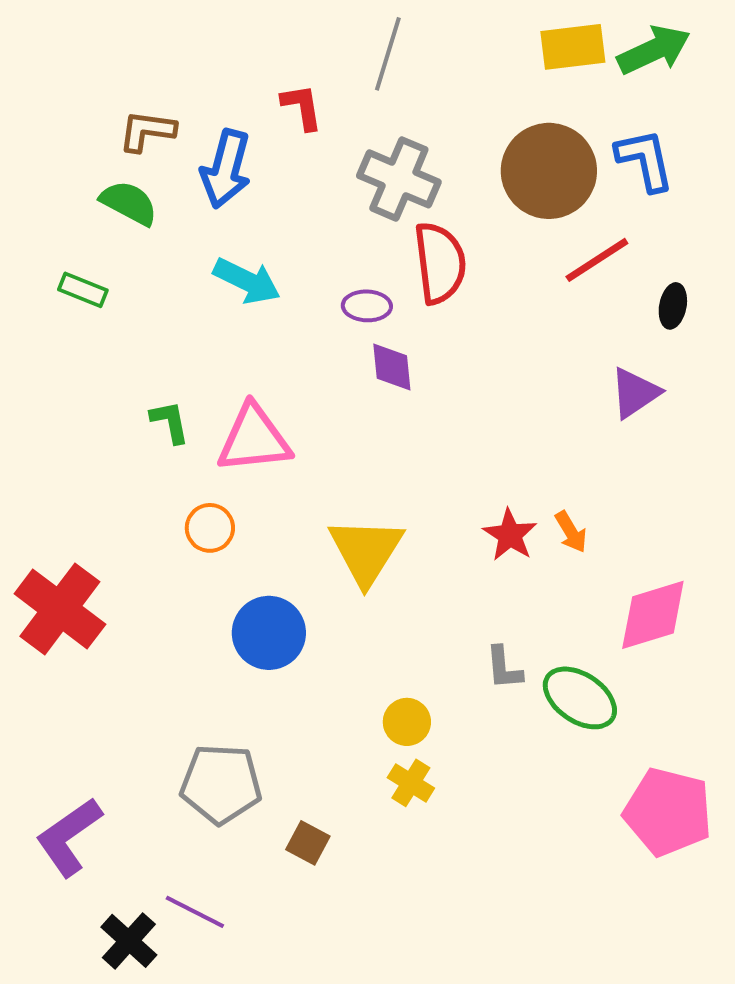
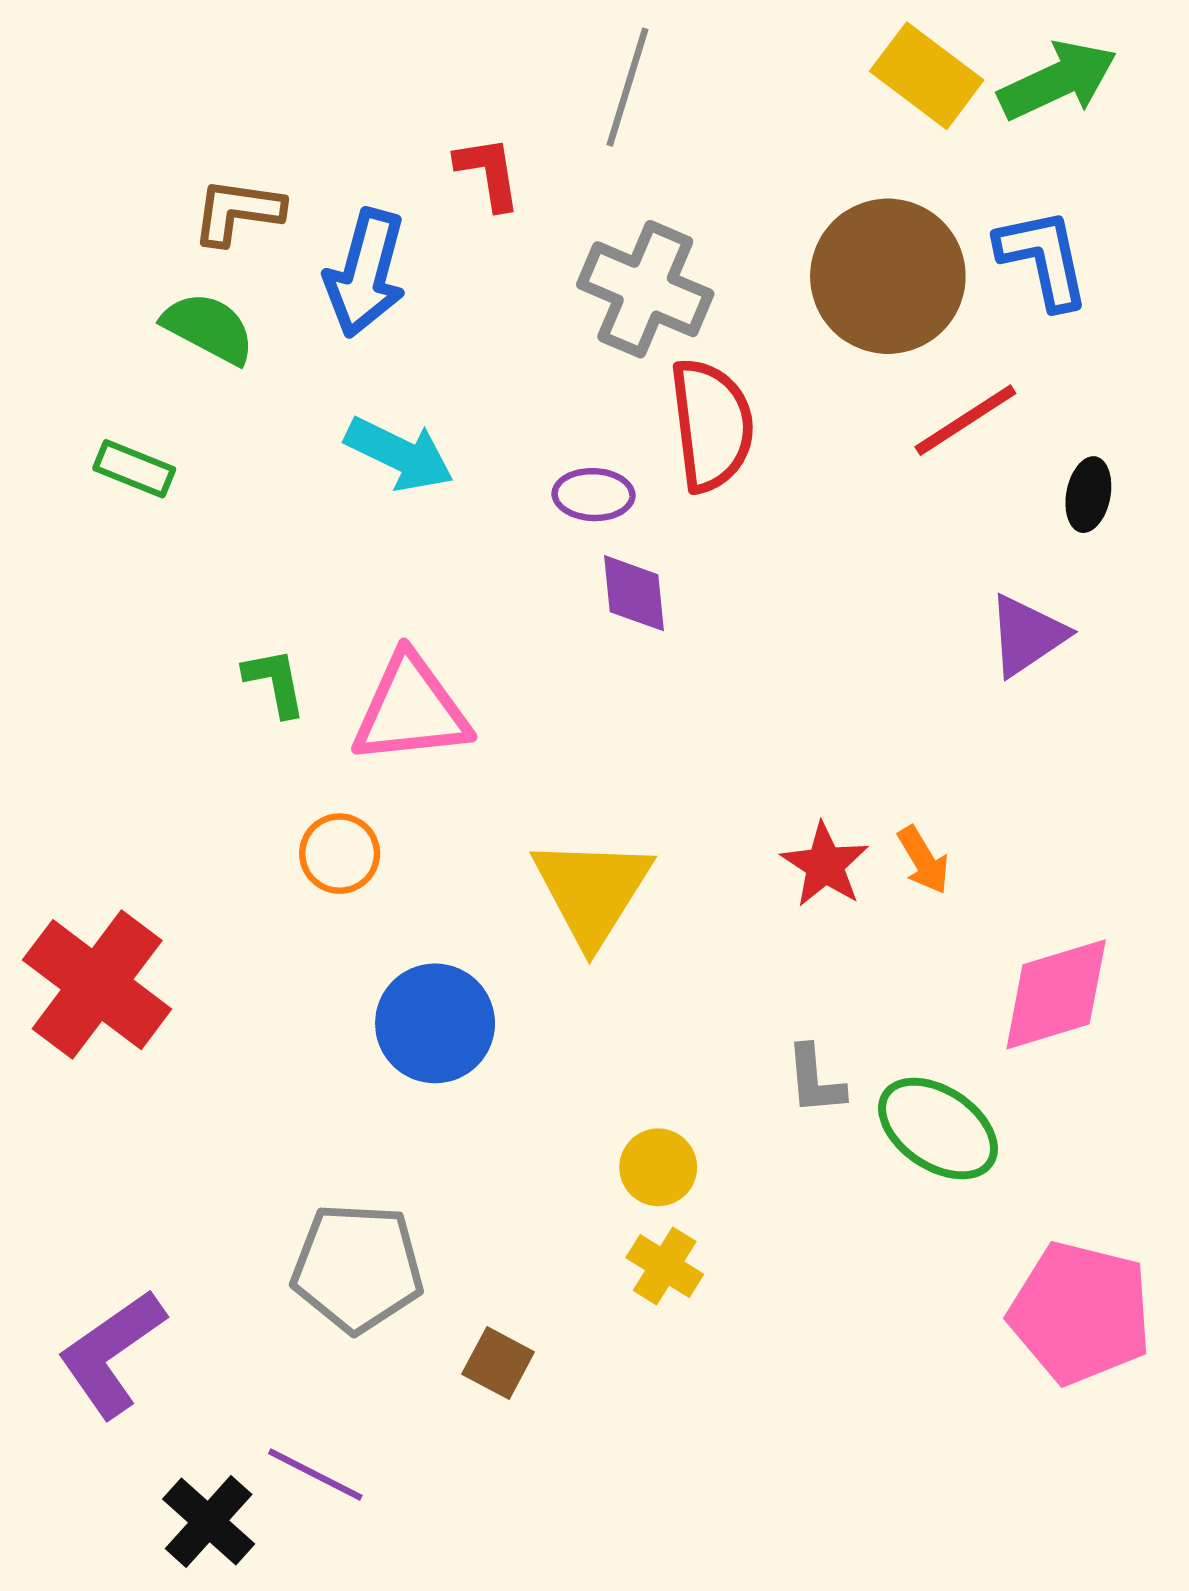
yellow rectangle: (573, 47) -> (927, 76), turned 44

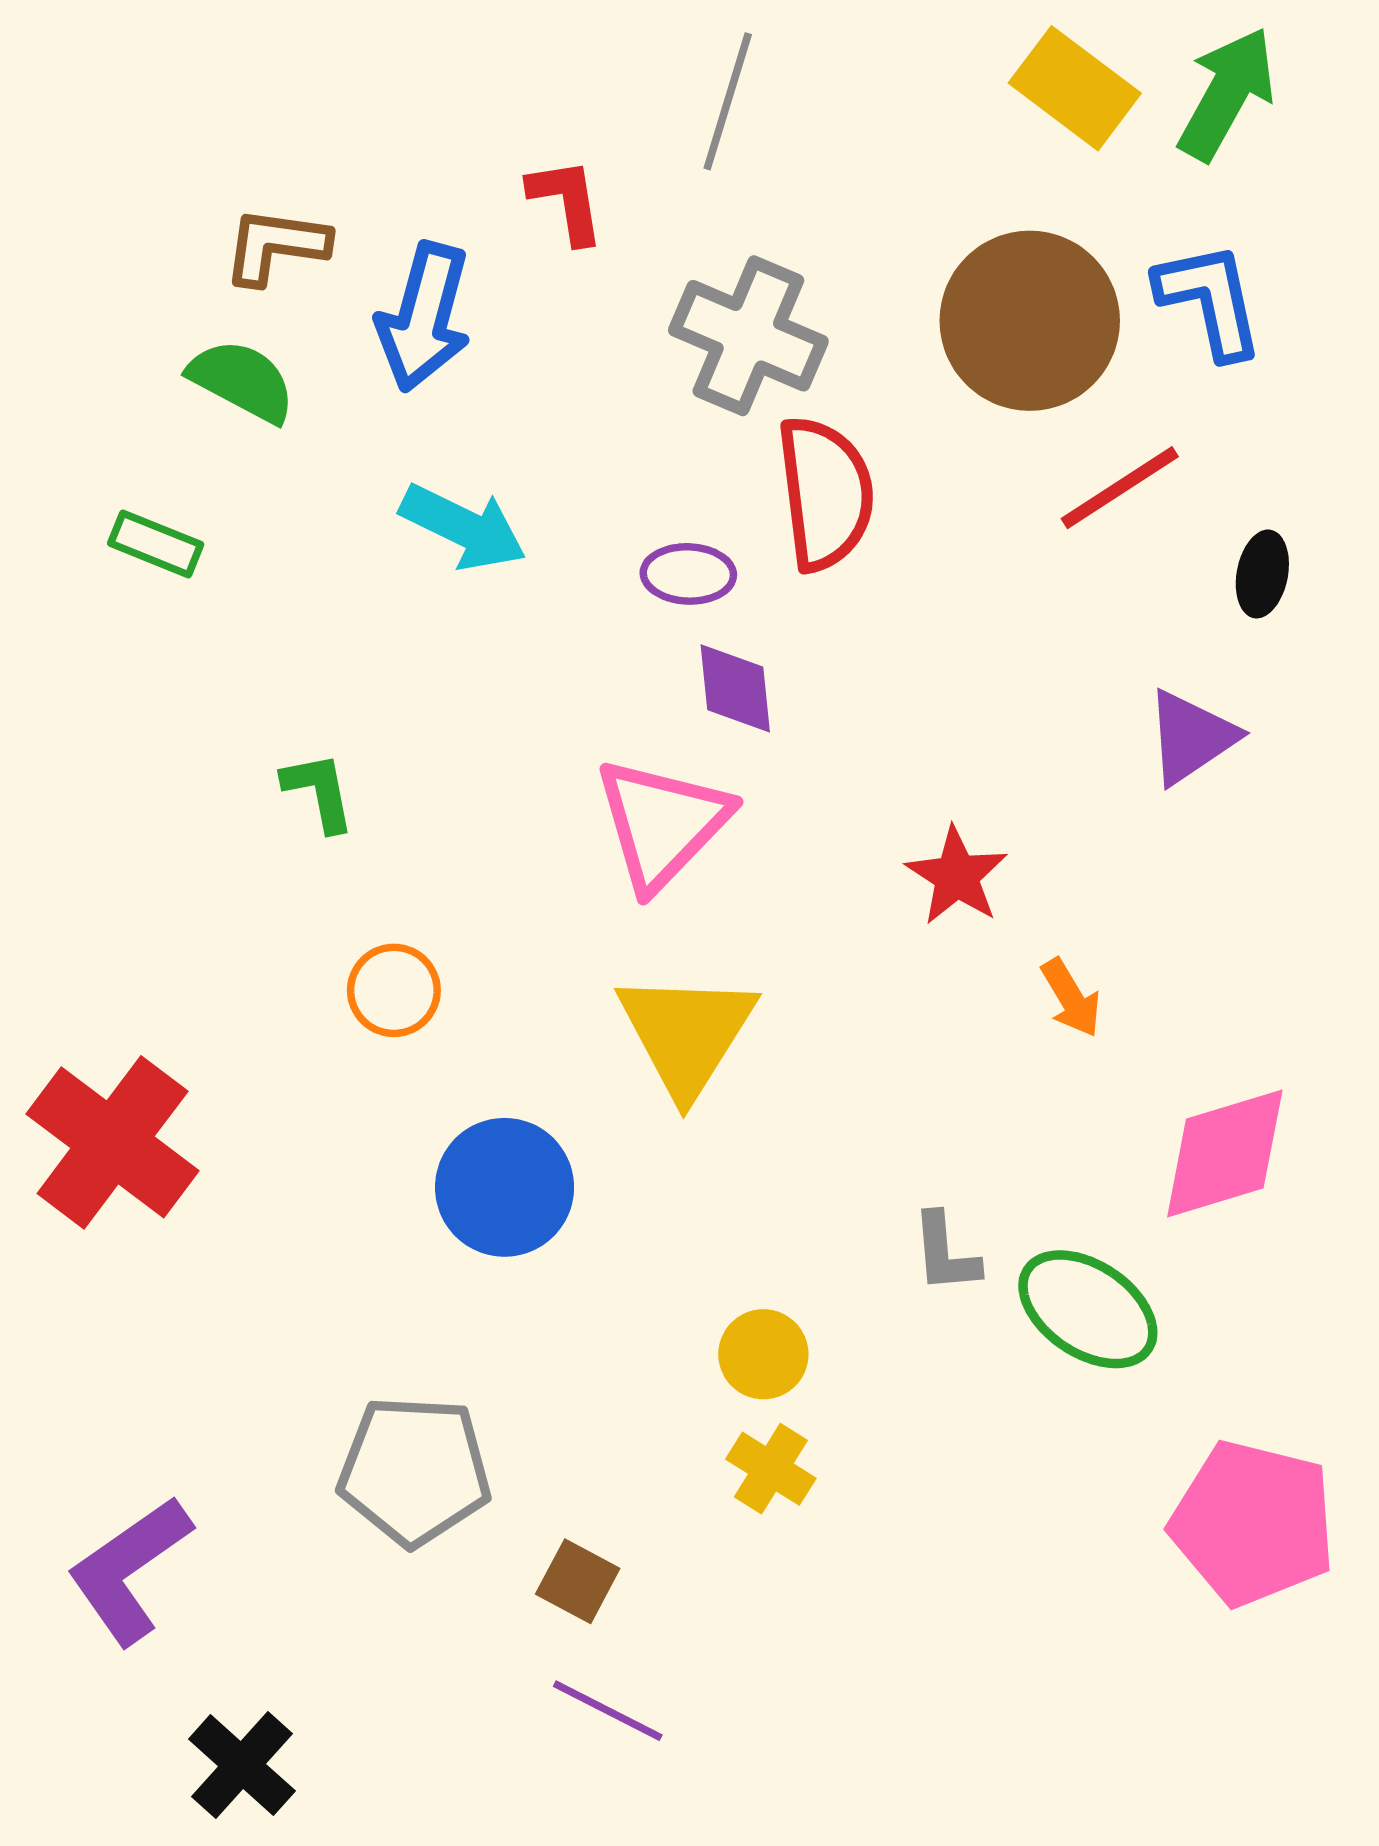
green arrow: (1058, 81) -> (1227, 94), turned -36
pink triangle: (411, 710) -> (662, 823), moved, turned -40
red star: (825, 865) -> (957, 876), moved
purple line: (315, 1475) -> (608, 1711), moved

